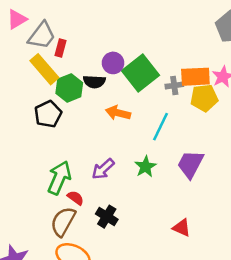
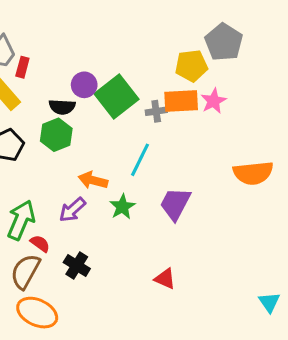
green hexagon: (69, 88) -> (56, 135), moved
yellow pentagon: (204, 98) -> (191, 66), moved
orange arrow: (118, 113) -> (93, 180), moved

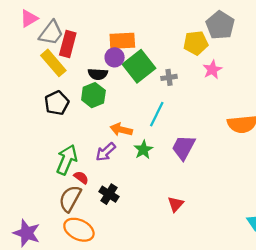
red rectangle: (22, 67) -> (68, 44), size x1.6
orange rectangle: (181, 101) -> (122, 41), moved
red triangle: (165, 279) -> (176, 204), turned 48

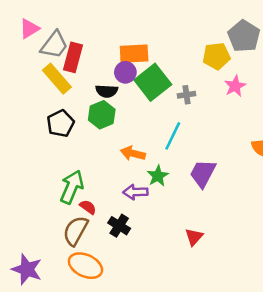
purple arrow: (106, 152) -> (135, 192), moved, turned 40

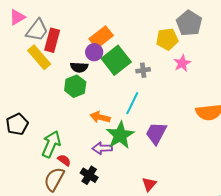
orange rectangle: (134, 54) -> (101, 37), turned -35
black pentagon: (61, 123) -> (17, 124), moved
green star: (158, 176) -> (120, 135), size x1.6

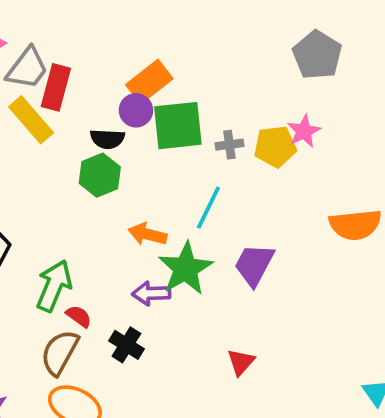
yellow pentagon: (167, 39) -> (275, 147), moved
green square: (116, 60) -> (178, 126), turned 32

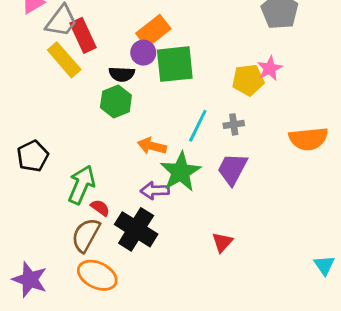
red rectangle: (56, 87) -> (83, 35), turned -40
gray cross: (229, 145) -> (234, 124), moved
black cross: (126, 345) -> (136, 229), size x1.6

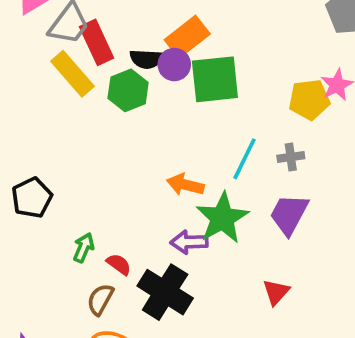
black semicircle: (122, 74) -> (147, 59), moved
green hexagon: (116, 101) -> (128, 90), moved
green arrow: (81, 185) -> (84, 248), moved, size x0.6
brown semicircle: (86, 235) -> (100, 299), size x0.7
red triangle: (222, 242) -> (276, 292), moved

